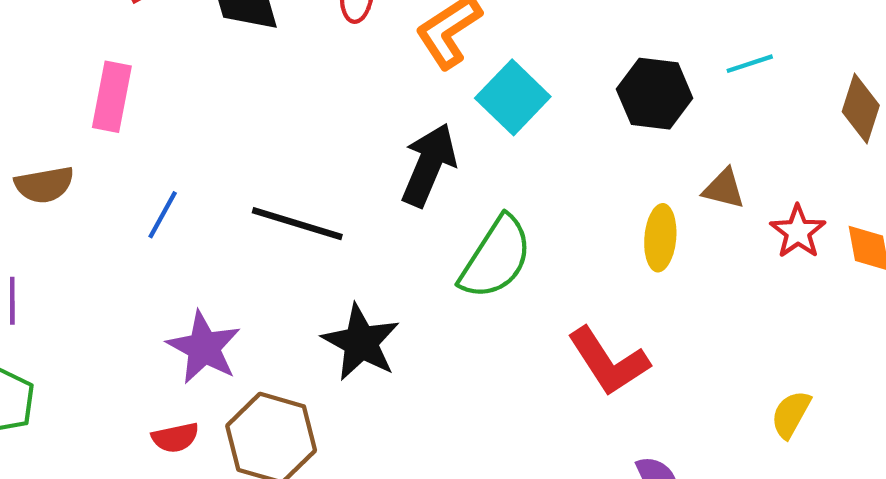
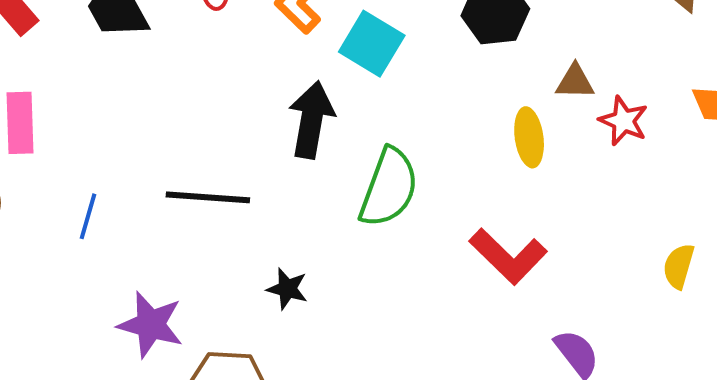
red star: (798, 232) -> (624, 121), moved
black star: (361, 342) -> (287, 289), size x0.6

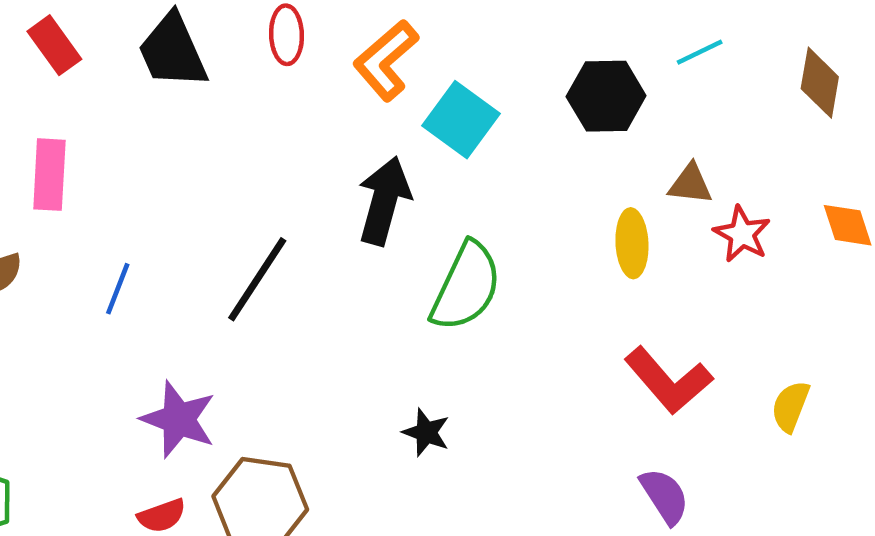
black line: (208, 197) -> (257, 279), turned -66
red L-shape: (508, 256) -> (668, 380), moved
black star: (287, 289) -> (426, 432), moved

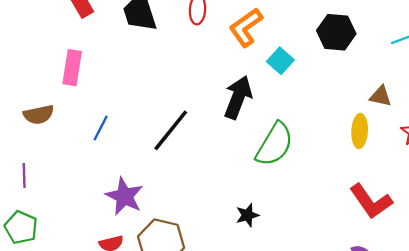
black hexagon: (606, 96) -> (336, 32), moved
cyan square: (461, 120) -> (280, 61), size x0.7
brown triangle: (690, 184) -> (380, 96), moved
black star: (426, 432) -> (247, 215), turned 30

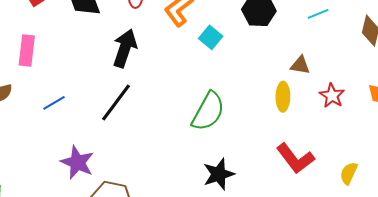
black arrow: (238, 97) -> (125, 48), moved
blue line: (101, 128) -> (54, 103), turned 35
black star: (247, 215) -> (219, 174), moved, size x1.5

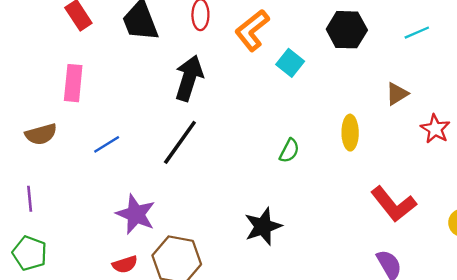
brown triangle: (300, 65) -> (397, 94), turned -40
yellow ellipse: (283, 97) -> (350, 133), moved
green semicircle: (208, 111) -> (289, 151), size x0.5
black star: (219, 174) -> (263, 226), moved

